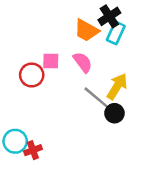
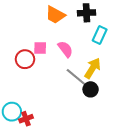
black cross: (109, 16) -> (86, 13), turned 30
orange trapezoid: (86, 30) -> (55, 15), moved
cyan rectangle: (116, 33) -> (100, 35), moved

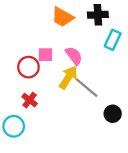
yellow arrow: (93, 68) -> (68, 77), moved
black circle: (91, 89) -> (113, 114), moved
red cross: (26, 119) -> (30, 100), moved, turned -32

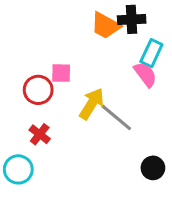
orange trapezoid: (63, 17) -> (106, 26), moved
pink semicircle: (74, 56) -> (145, 75), moved
black circle: (113, 114) -> (153, 168), moved

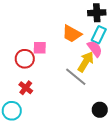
black cross: (132, 19) -> (97, 13), moved
orange trapezoid: (106, 26) -> (72, 34), moved
yellow arrow: (92, 104) -> (86, 62), moved

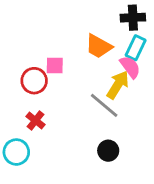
black circle: (100, 110) -> (108, 151), moved

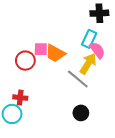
orange trapezoid: (99, 46) -> (55, 53), moved
cyan rectangle: (136, 48) -> (89, 39), moved
red cross: (36, 120) -> (20, 98), moved, turned -32

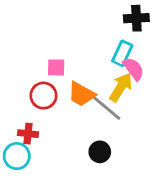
orange trapezoid: (55, 53) -> (81, 94), moved
red circle: (25, 61) -> (43, 96), moved
black circle: (81, 113) -> (100, 152), moved

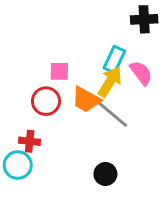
cyan rectangle: (122, 53) -> (114, 59), moved
yellow arrow: (121, 87) -> (110, 82), moved
black circle: (100, 152) -> (105, 174), moved

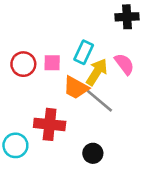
cyan rectangle: (114, 59) -> (84, 52), moved
red circle: (46, 101) -> (23, 64), moved
red cross: (30, 141) -> (50, 124), moved, size x1.6

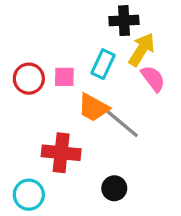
black cross: (127, 17) -> (124, 21), moved
yellow arrow: (97, 72) -> (142, 50), moved
cyan circle: (15, 145) -> (29, 195), moved

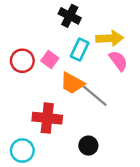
black cross: (124, 21) -> (70, 16), moved, turned 30
yellow arrow: (142, 50) -> (110, 38), turned 55
pink square: (64, 77) -> (50, 59), turned 35

